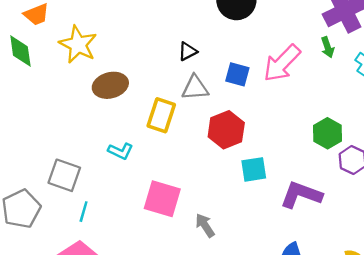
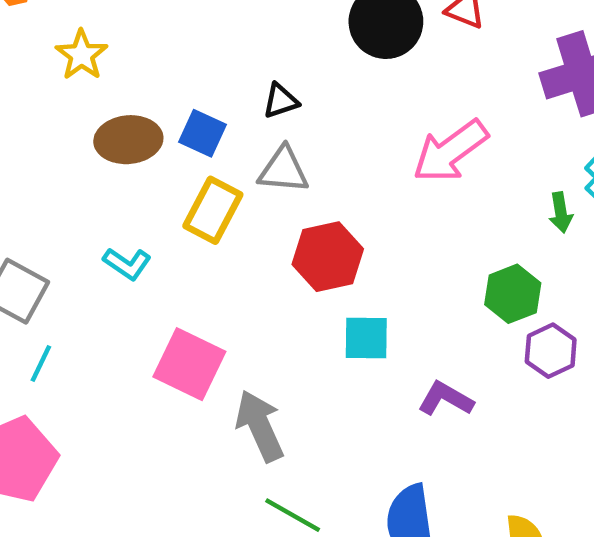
yellow star: (78, 44) -> (81, 55), size x0.7
green arrow: (328, 47) -> (561, 212), moved
blue square: (237, 74) -> (203, 133), moved
purple L-shape: (301, 195) -> (446, 399), size x0.7
gray arrow: (205, 225) -> (260, 426), size x1.5

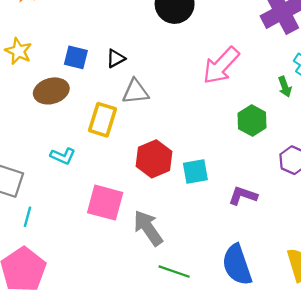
black triangle: (281, 101) -> (116, 58), moved
blue square: (203, 133) -> (76, 57), moved
red hexagon: (328, 257) -> (154, 159), moved
green hexagon: (513, 294) -> (252, 121), moved

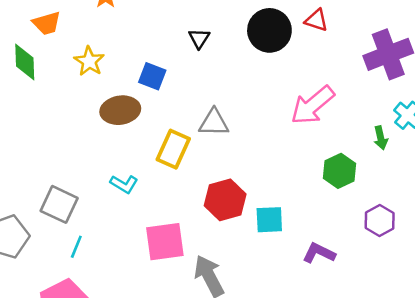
black triangle: (116, 58) -> (199, 38), moved, turned -36
pink square: (105, 203) -> (165, 242), turned -30

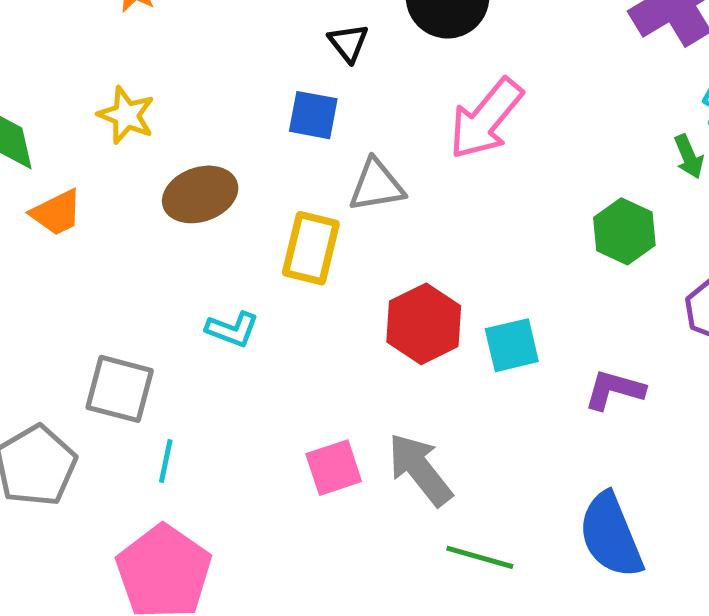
orange trapezoid: (47, 23) -> (57, 213), moved
black triangle: (199, 38) -> (348, 43), moved
blue square: (152, 76) -> (313, 115), moved
pink arrow: (313, 105) -> (486, 119), moved
pink square: (165, 242) -> (334, 468), moved, size x0.7

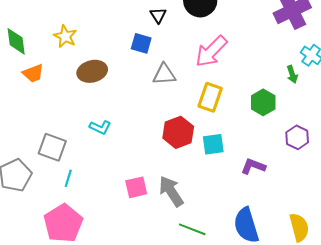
yellow rectangle: (311, 248) -> (210, 97), moved

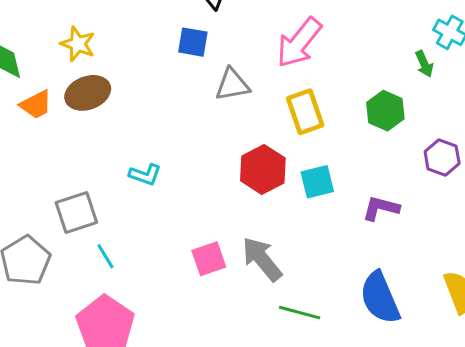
brown ellipse: (92, 71) -> (88, 93), moved
yellow rectangle: (210, 97) -> (305, 112), turned -32
gray square: (52, 147) -> (76, 212), turned -32
cyan line: (68, 178) -> (105, 256), turned -42

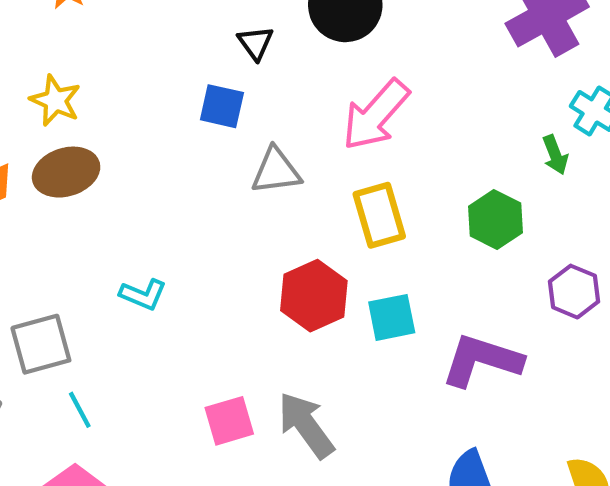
purple L-shape: (381, 208) -> (482, 360), size x1.5

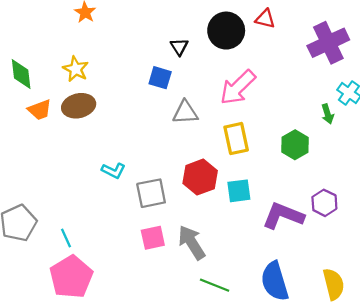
purple hexagon: (574, 292) -> (324, 203), moved
gray square: (41, 344) -> (151, 193), moved
cyan line: (80, 410) -> (66, 238), moved

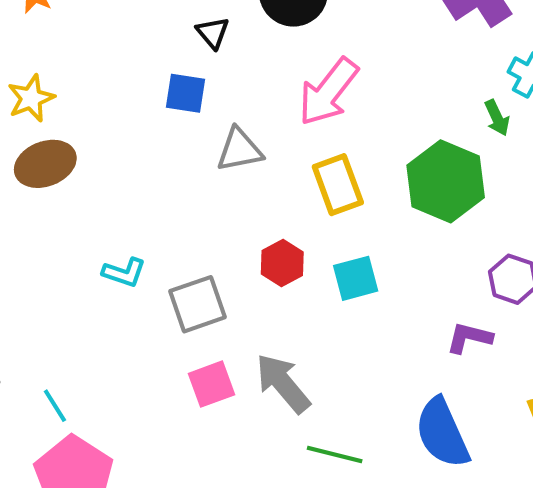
yellow star: (76, 69) -> (31, 98), turned 30
green hexagon: (295, 145) -> (446, 181), size x1.5
red hexagon: (200, 177) -> (282, 263), size x0.7
purple L-shape: (283, 216) -> (469, 338), moved, size x0.6

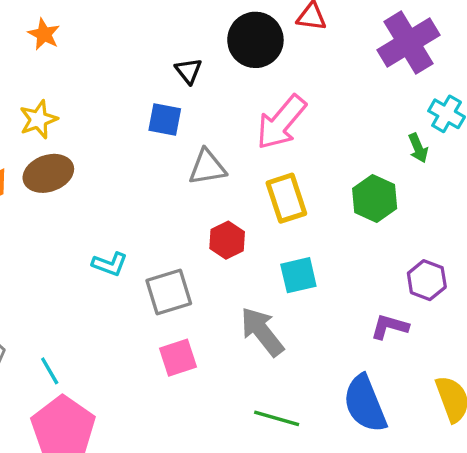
green hexagon: (446, 181) -> (375, 198), size x0.7
red hexagon: (282, 263) -> (227, 240), moved
gray arrow: (283, 383) -> (262, 332), moved

